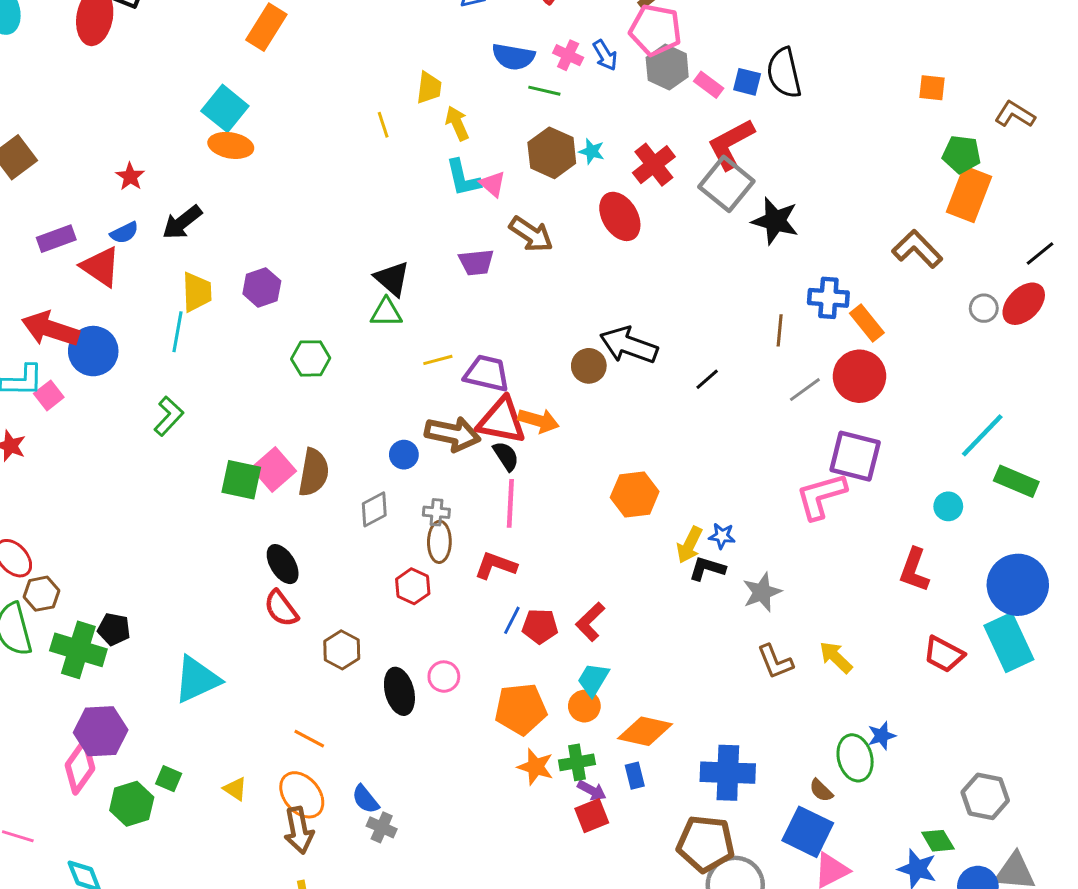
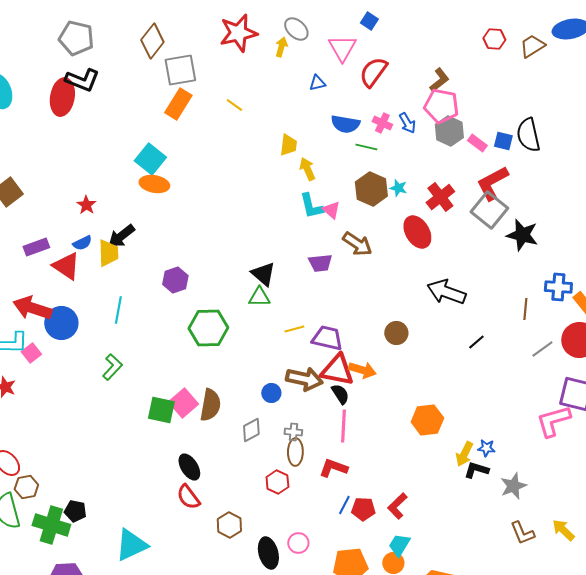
yellow line: (383, 125) -> (234, 105), moved, turned -36
yellow trapezoid: (197, 292) -> (108, 253), moved
black arrow: (629, 345) -> (446, 292), moved
green hexagon: (311, 358) -> (208, 328), size x1.5

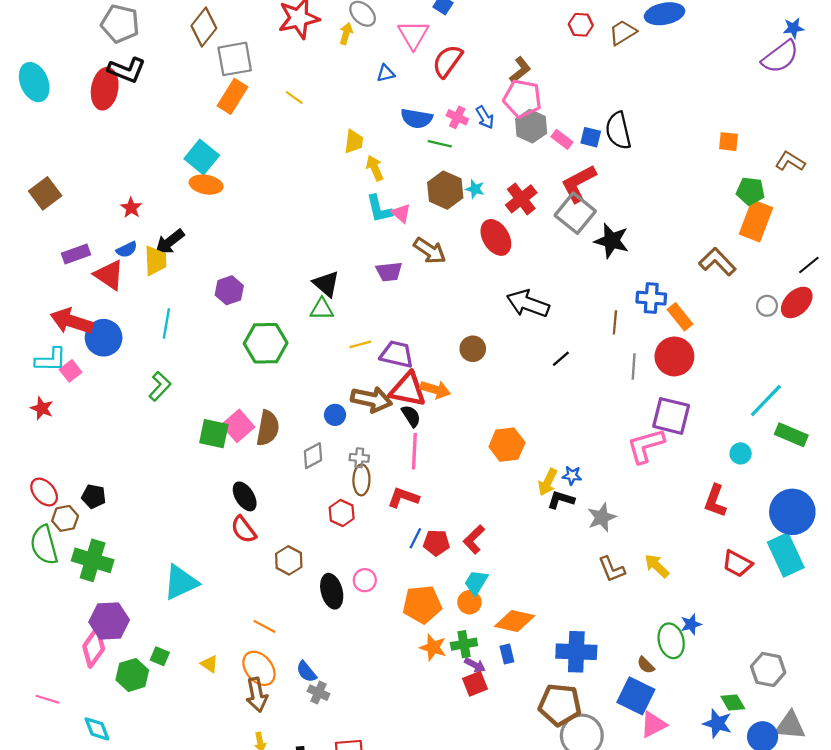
gray line: (542, 349) -> (634, 366), turned -50
black pentagon: (75, 511) -> (94, 496), moved

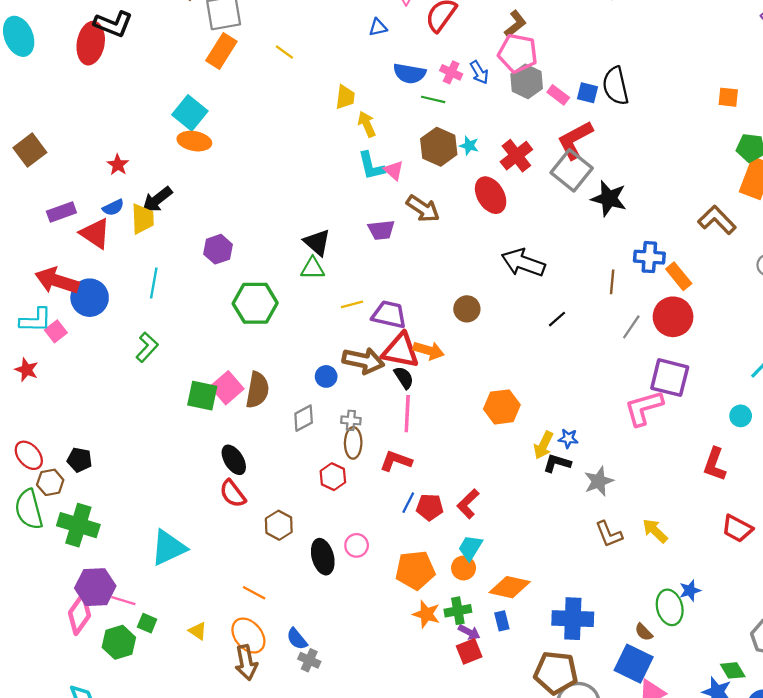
gray line: (634, 366) -> (631, 327), turned 30
pink line: (47, 699) -> (123, 601), moved

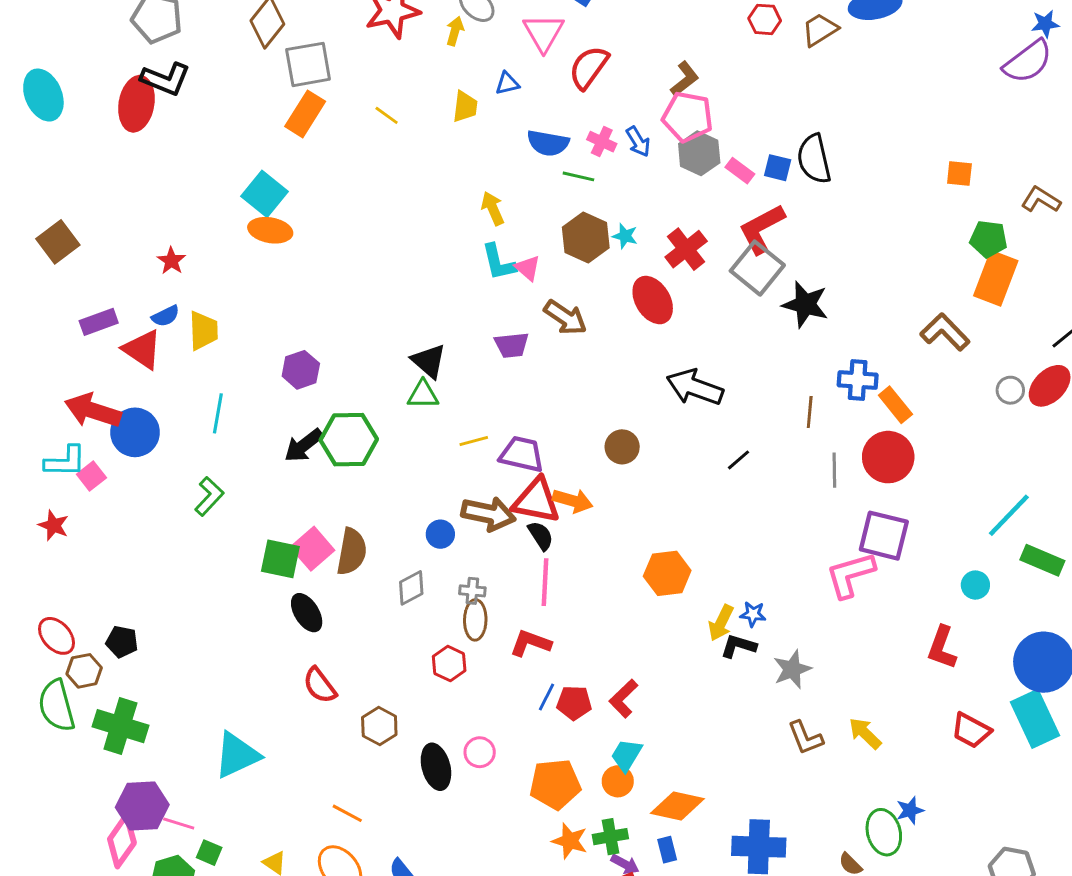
yellow trapezoid: (345, 97) -> (465, 107), moved
black arrow: (157, 200) -> (304, 445), moved
gray line: (631, 327) -> (834, 470), turned -35
black ellipse: (234, 460) -> (307, 613), moved

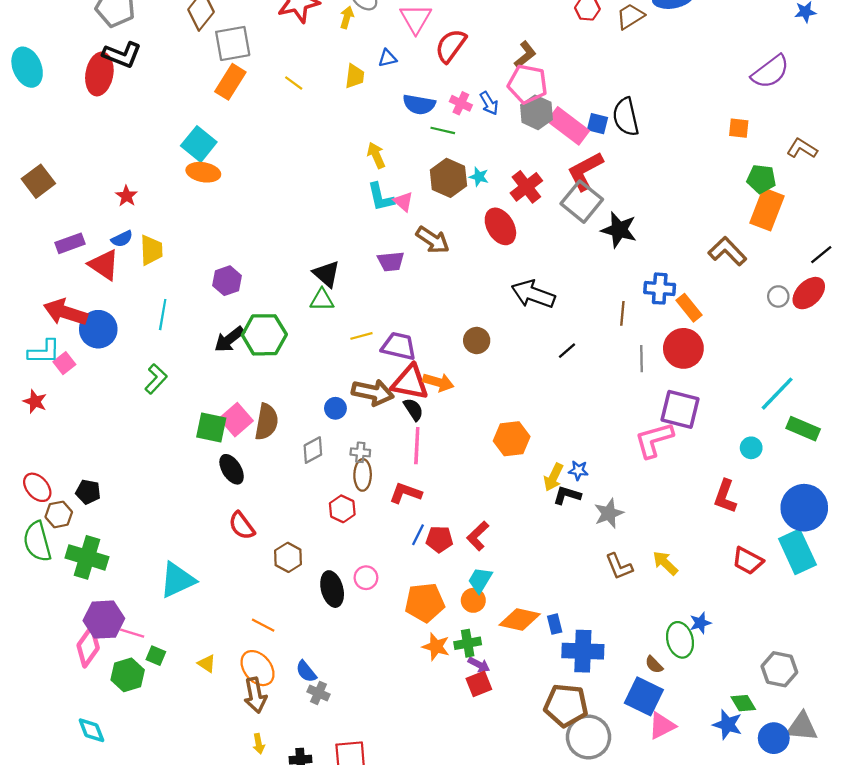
purple semicircle: (1028, 62) -> (770, 72), moved
pink rectangle: (740, 171) -> (568, 126), size x1.8
blue rectangle: (667, 850) -> (555, 624), moved

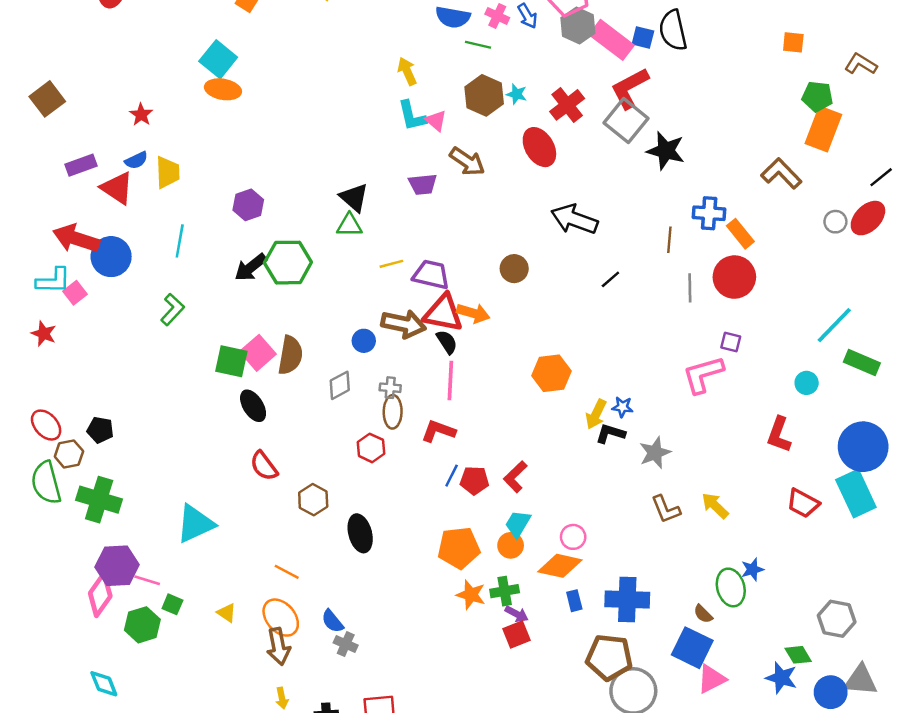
purple square: (680, 409) -> (731, 342), size x0.5
pink circle: (366, 578) -> (573, 537), moved
blue rectangle: (555, 624) -> (574, 601), moved

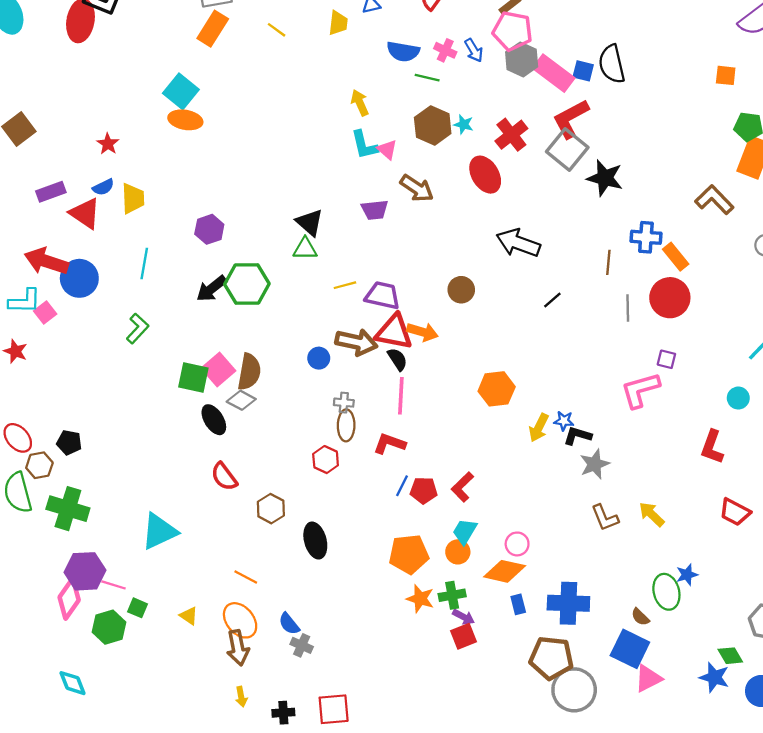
gray diamond: (340, 385) -> (241, 400), moved, turned 56
black L-shape: (610, 433) -> (578, 436), moved

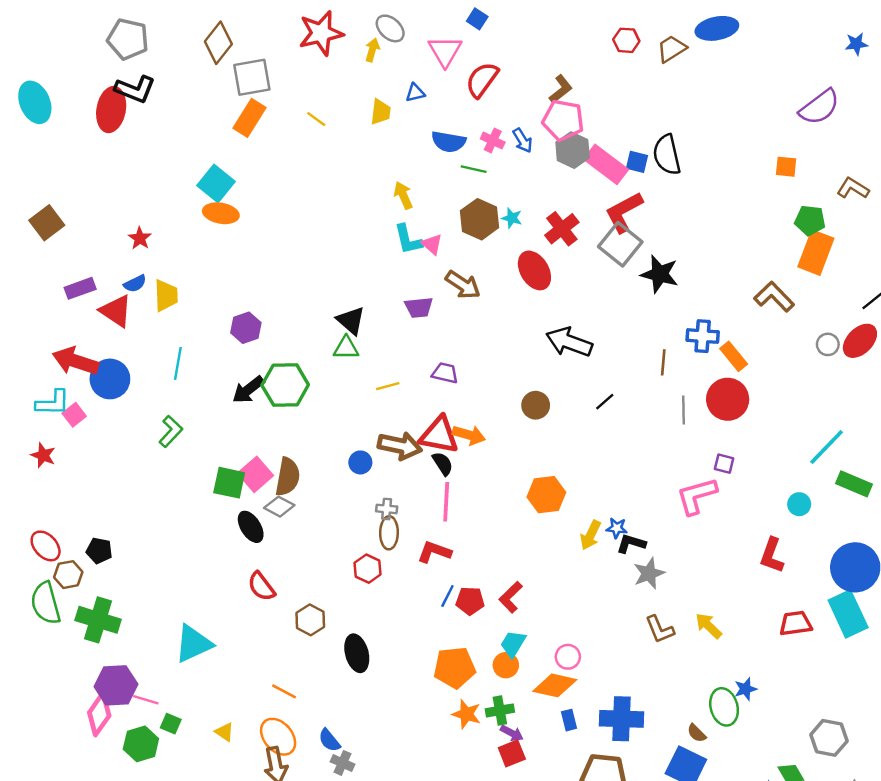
brown circle: (461, 290) -> (536, 405), moved
purple trapezoid: (383, 295) -> (445, 373), moved, size x0.7
red trapezoid: (735, 512) -> (796, 623), turned 144

